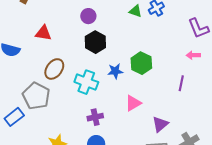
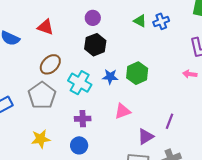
purple line: (181, 83) -> (170, 121), moved
gray pentagon: (36, 96) -> (42, 95), moved

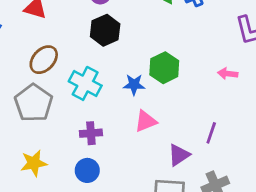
pink arrow: (190, 74) -> (228, 74), moved
blue star: (110, 77) -> (134, 85), moved

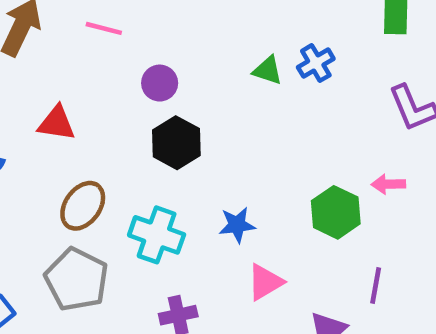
green hexagon: (164, 68) -> (336, 212), moved

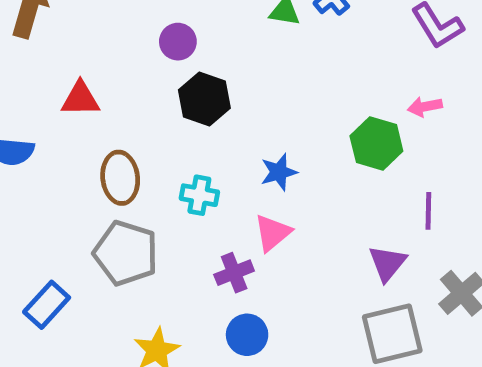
brown ellipse: (83, 206) -> (120, 178), turned -33
cyan cross: (157, 235) -> (199, 195), size x0.7
pink triangle: (265, 282) -> (273, 233), moved

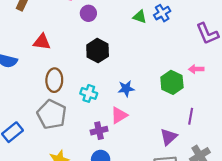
purple circle: (178, 42) -> (88, 13), moved

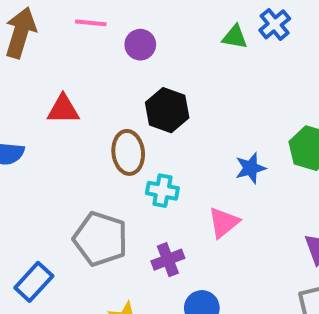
brown ellipse: (54, 80) -> (128, 152), moved
blue star: (126, 89) -> (251, 168), moved
purple cross: (99, 131) -> (168, 260), moved

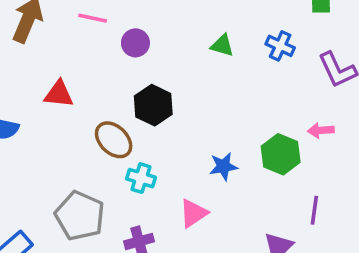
blue cross: (275, 24) -> (280, 46), moved, turned -32
brown ellipse: (128, 152) -> (114, 140), turned -45

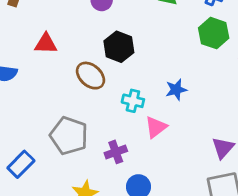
green hexagon: (281, 154) -> (214, 33), moved
cyan cross: (141, 178) -> (133, 101), moved

